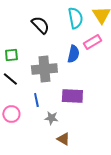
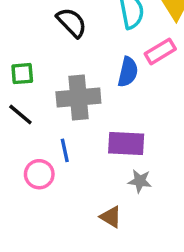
pink circle: (11, 114) -> (39, 174), moved
gray star: (51, 118) -> (140, 181), moved

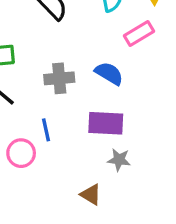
blue semicircle: (128, 72) -> (109, 73), moved, turned -72
gray cross: (78, 97) -> (59, 78), size x0.7

